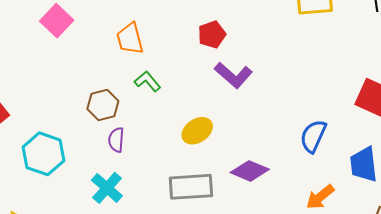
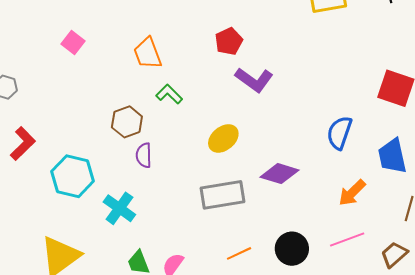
pink square: (57, 21) -> (73, 42), size x0.7
cyan cross: (107, 188) -> (119, 208), moved

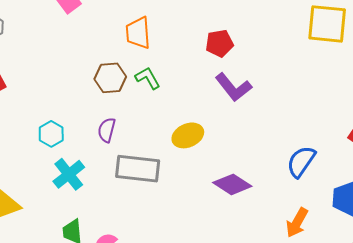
brown hexagon: (127, 122) -> (110, 78), moved
cyan hexagon: (73, 176) -> (51, 134), moved, size x0.6
orange arrow: (352, 193) -> (297, 223), turned -32
gray rectangle: (223, 195) -> (138, 169), moved

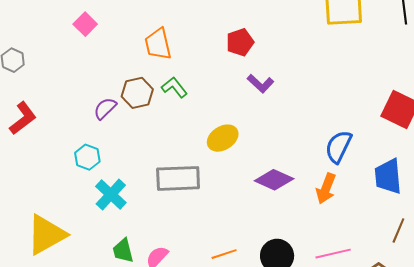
purple L-shape: (233, 87) -> (260, 84), size x0.7
purple semicircle: (107, 130) -> (105, 108), moved, turned 40
orange arrow: (297, 223) -> (326, 188), moved

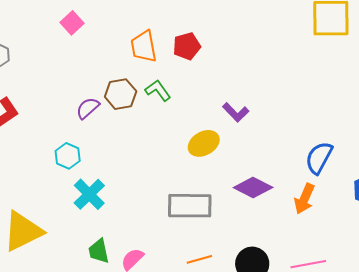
red pentagon: (240, 42) -> (187, 46), moved
purple L-shape: (260, 84) -> (236, 112), moved
gray rectangle: (178, 178) -> (190, 206), moved

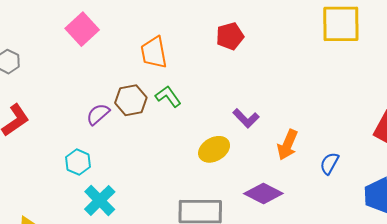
pink square: (72, 23) -> (82, 29), size x1.4
red pentagon: (187, 46) -> (230, 36), moved
blue semicircle: (319, 158) -> (329, 163), size x0.7
orange arrow: (304, 199) -> (287, 145), moved

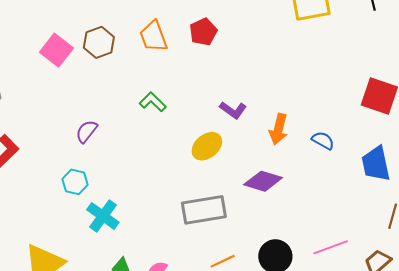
orange trapezoid: (154, 52) -> (154, 36), moved
brown hexagon: (131, 100) -> (99, 42), moved
blue semicircle: (329, 163) -> (323, 140), turned 100

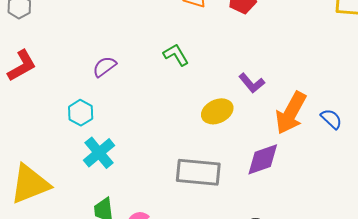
orange arrow: (278, 129) -> (291, 113), size x1.4
blue semicircle: (323, 140) -> (331, 119), moved
purple diamond: (263, 181) -> (263, 159), turned -51

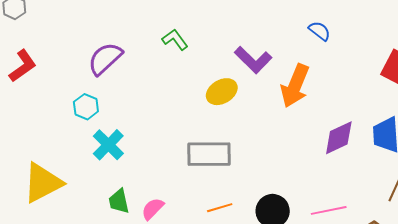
purple semicircle: (105, 67) -> (105, 59), size x1.5
purple L-shape: (252, 83) -> (253, 60), size x1.4
blue semicircle: (331, 119) -> (320, 31), moved
purple diamond: (263, 159) -> (339, 138), moved

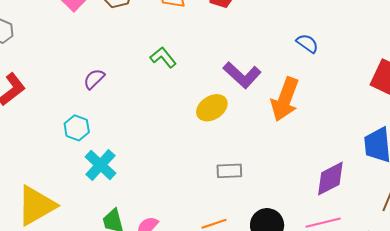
purple semicircle: (105, 59) -> (94, 79), size x0.6
purple diamond: (339, 138) -> (330, 179), moved
gray rectangle: (209, 154) -> (229, 171), moved, size x0.6

